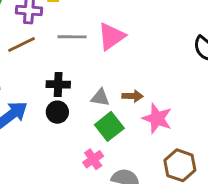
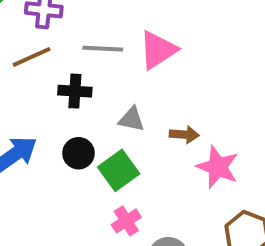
black cross: (58, 84) -> (75, 91), moved
gray triangle: (100, 98) -> (132, 119), moved
green square: (109, 126) -> (119, 170), moved

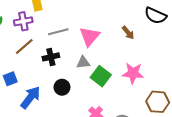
pink triangle: (158, 50) -> (89, 36), moved
brown arrow: (184, 135) -> (128, 33), moved, turned 64
green square: (119, 170) -> (101, 76), moved

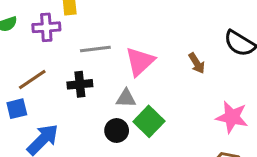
brown line: (24, 46) -> (32, 80), moved
pink star: (133, 73) -> (232, 117), moved
black circle: (62, 87) -> (117, 131), moved

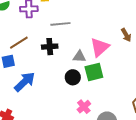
pink triangle: (140, 61) -> (100, 47), moved
green square: (149, 121) -> (94, 72), turned 30

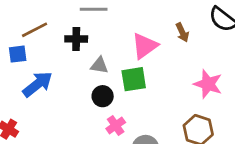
gray triangle: (79, 57) -> (99, 65), moved
black circle: (73, 77) -> (103, 96), moved

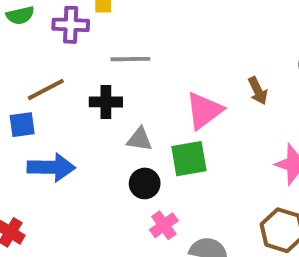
blue arrow: (38, 84) -> (51, 167), turned 40

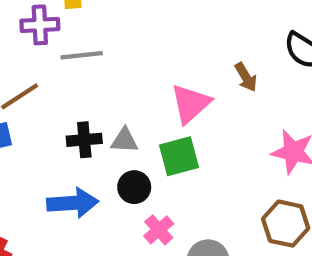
gray line: (130, 59) -> (82, 55), moved
black cross: (106, 102) -> (84, 140), moved
blue arrow: (51, 167) -> (73, 203), moved

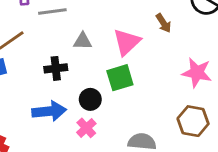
gray triangle: (124, 140) -> (83, 41), moved
pink cross: (159, 230) -> (86, 128), moved

